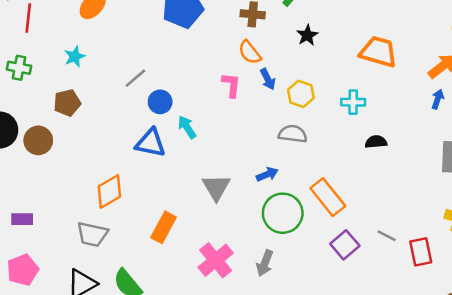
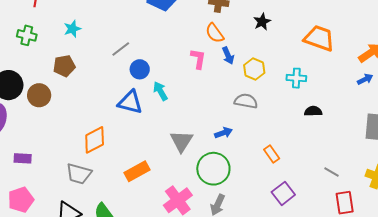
blue arrow: (438, 99) -> (365, 79), turned 42
orange rectangle: (328, 197) -> (272, 154), size x0.6
green circle: (283, 213) -> (213, 169), moved
orange rectangle: (164, 227) -> (137, 171), turned 30
gray line: (387, 236) -> (331, 172), moved

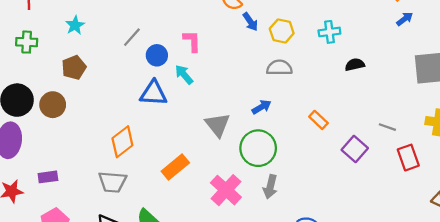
pink L-shape: (198, 59) -> (192, 41), moved
purple square: (283, 193) -> (355, 149), moved

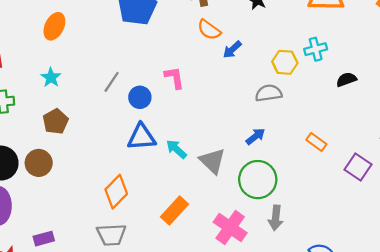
blue arrow: (250, 22) -> (232, 50), turned 90
yellow hexagon: (282, 31) -> (285, 62), moved
cyan arrow: (184, 75) -> (176, 149), moved

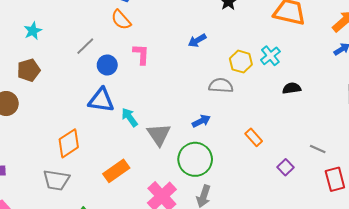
orange semicircle: (209, 30) -> (121, 20), moved
cyan cross: (316, 49) -> (270, 56), turned -36
purple square: (358, 167) -> (285, 167), size x0.7

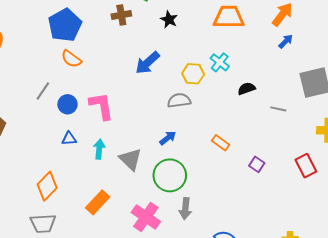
blue arrow: (197, 40) -> (147, 63), size x1.5
pink L-shape: (141, 54) -> (101, 106), moved, size x1.4
blue triangle: (101, 100) -> (69, 139), size x0.6
cyan arrow: (130, 117) -> (99, 149), turned 54
gray line: (318, 149) -> (278, 109), moved

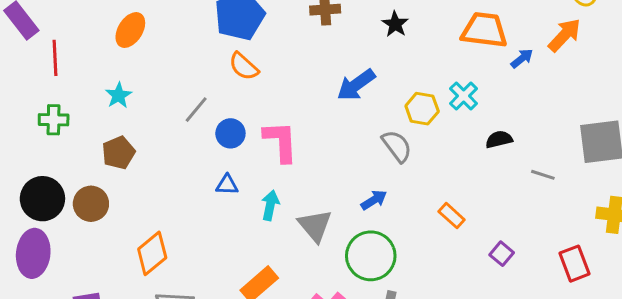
blue arrow: (286, 41) -> (522, 58), moved
gray semicircle: (179, 100) -> (397, 146), turned 55
orange diamond: (47, 186) -> (152, 253), moved

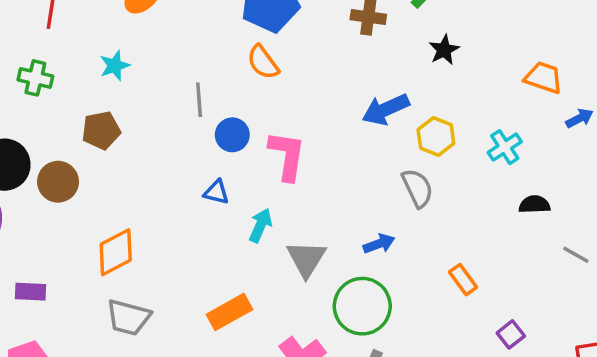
orange trapezoid: (484, 30) -> (544, 78), size x0.7
yellow hexagon: (422, 109) -> (436, 136), moved
gray line: (196, 110) -> (199, 100), turned -56

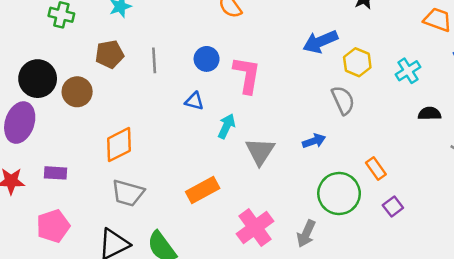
gray line: (199, 100) -> (154, 60), moved
green circle: (362, 306) -> (339, 193), moved
purple square: (511, 334) -> (393, 207), moved

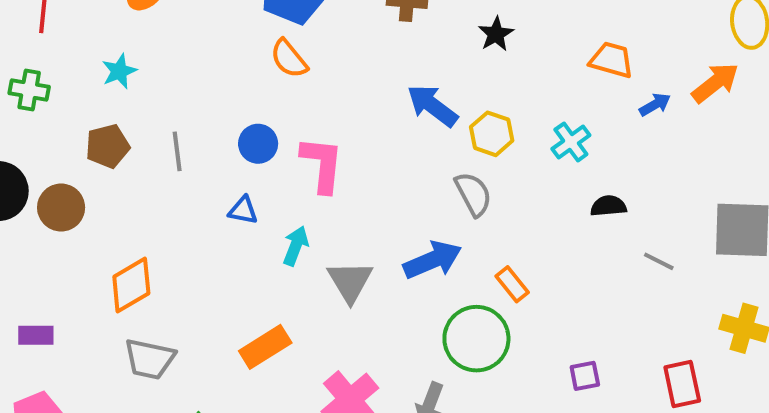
blue arrow: (320, 42) -> (432, 106), turned 64
blue arrow: (314, 141) -> (432, 260), size x1.6
orange rectangle: (376, 168) -> (512, 284), moved
purple square: (393, 207) -> (585, 376), moved, turned 30

